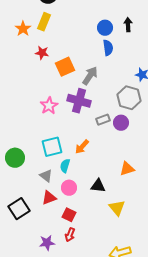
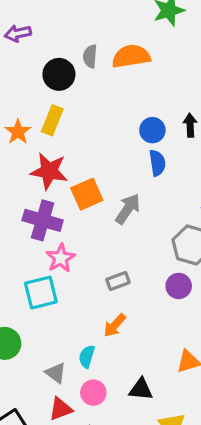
red star: (42, 53) -> (49, 171), size x1.6
purple cross: (79, 101) -> (43, 220), moved
gray rectangle: (103, 120) -> (118, 281), moved
cyan square: (52, 147) -> (41, 293), moved

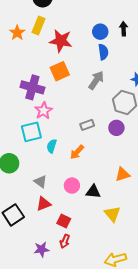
red star: (49, 171) -> (61, 41), moved
gray arrow: (128, 209) -> (96, 80), moved
gray rectangle: (118, 281) -> (87, 125), moved
cyan semicircle: (87, 357) -> (52, 146), moved
pink circle: (93, 393) -> (72, 186), moved

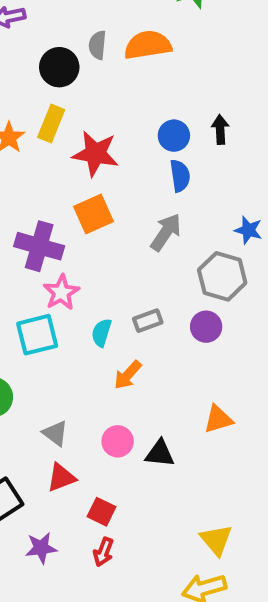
cyan semicircle: (52, 146) -> (101, 333), moved
yellow triangle: (112, 214) -> (216, 540), moved
purple star: (42, 249) -> (41, 548), moved

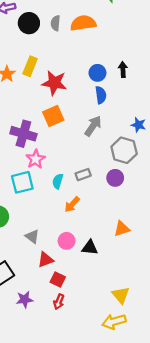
black circle: (59, 67) -> (29, 23), moved
red triangle: (61, 478) -> (46, 260), moved

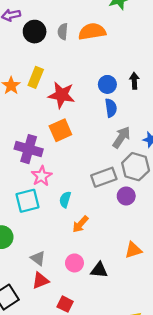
gray arrow: (93, 126) -> (121, 137), moved
gray rectangle: (83, 175) -> (104, 177), moved, size x1.5
red triangle: (46, 260) -> (40, 281), moved

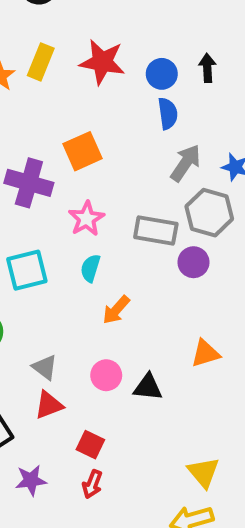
red star: (62, 95) -> (102, 62), moved
pink star: (42, 176) -> (86, 219), moved
gray rectangle: (104, 177) -> (156, 230), turned 30

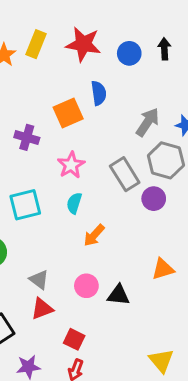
blue semicircle: (168, 114) -> (99, 93), moved
purple cross: (29, 183) -> (27, 137), size x0.7
gray rectangle: (156, 230) -> (125, 174), turned 48

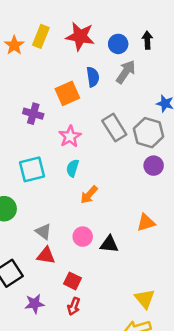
gray arrow: (148, 122) -> (126, 72), moved
gray rectangle: (125, 174) -> (114, 128), moved
purple circle: (154, 199) -> (154, 166), moved
red triangle: (42, 309) -> (46, 256), turned 30

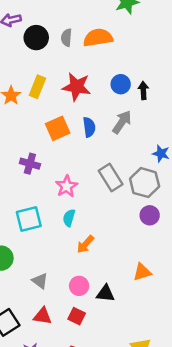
blue circle: (118, 44) -> (121, 84), moved
orange square: (67, 93) -> (58, 128), moved
red triangle: (46, 256) -> (43, 316), moved
red square: (73, 281) -> (77, 316), moved

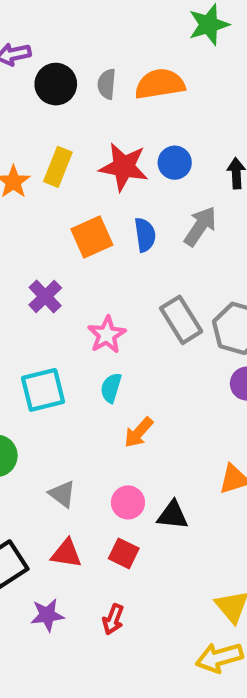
blue circle: (121, 84) -> (175, 163), moved
purple cross: (30, 164) -> (45, 296), turned 30

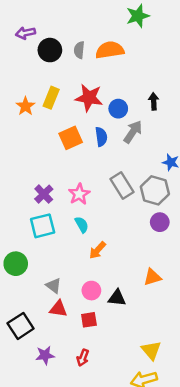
blue circle: (175, 163) -> (118, 109), moved
purple cross: (45, 296) -> (44, 194), moved
cyan semicircle: (111, 388) -> (82, 225), turned 133
red triangle: (66, 553) -> (58, 309), moved
red square: (124, 553) -> (89, 320), turned -35

